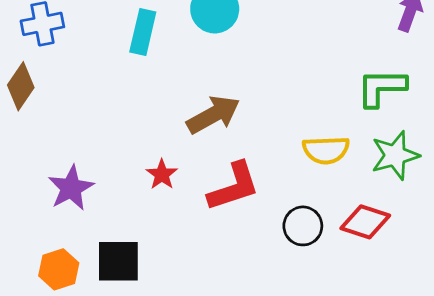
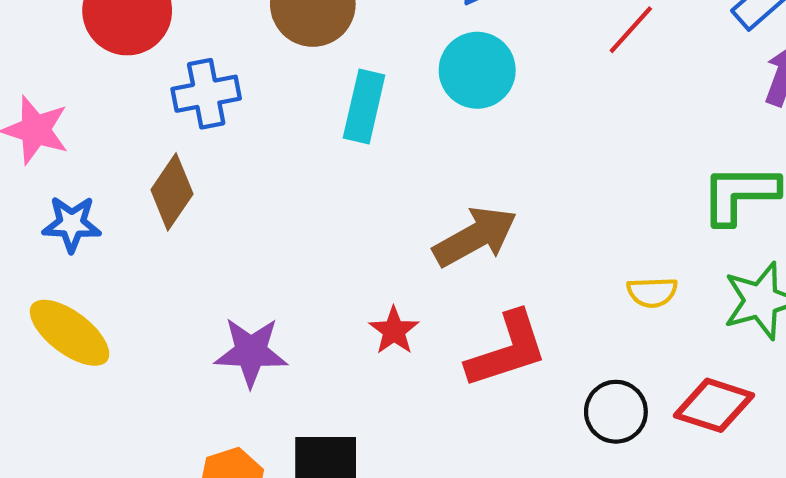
yellow semicircle: (326, 150) -> (652, 292), size x0.7
purple star: (71, 188) -> (251, 352), turned 30

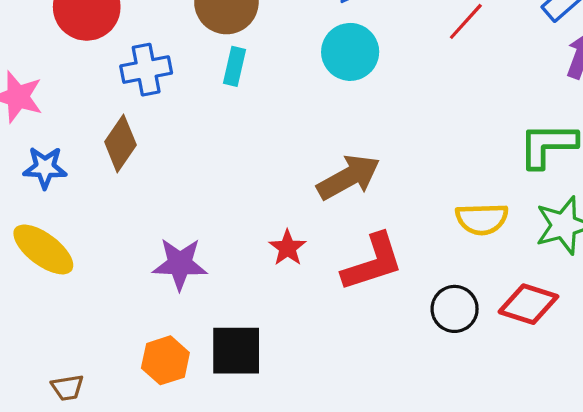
cyan rectangle: (364, 107) -> (234, 66), moved, size x0.7
yellow semicircle: (652, 292) -> (482, 219), size x1.4

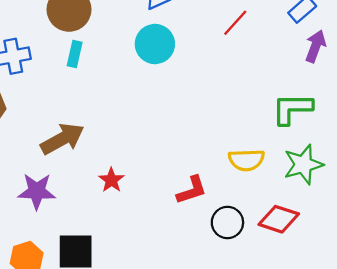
brown arrow: (349, 177) -> (62, 139), moved
red L-shape: (373, 262) -> (192, 190), moved, size x0.7

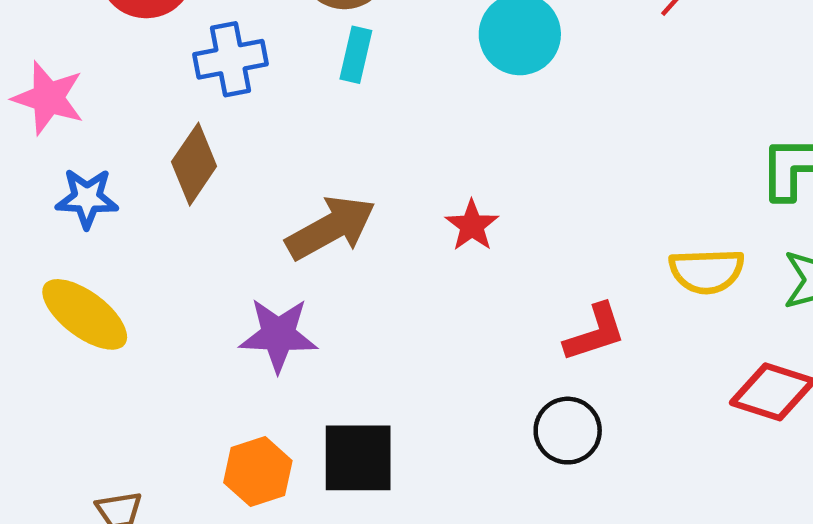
red star: (111, 180) -> (472, 226), moved
black circle: (227, 222) -> (568, 431), moved

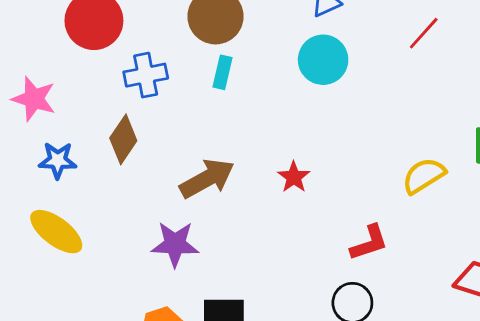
yellow semicircle: (707, 271) -> (424, 176), moved, turned 150

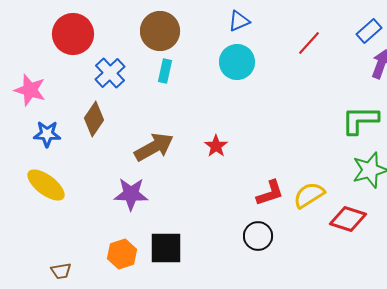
blue cross: (146, 75) -> (110, 73), turned -32
yellow semicircle: (424, 176) -> (309, 195), moved

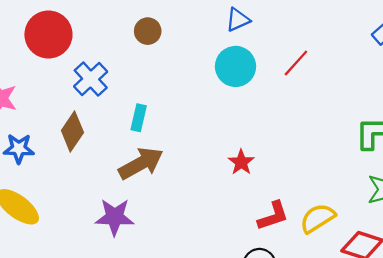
brown circle: (160, 31) -> (148, 31), size x0.6
red line: (309, 43) -> (296, 63), moved
cyan rectangle: (165, 71) -> (139, 118), moved
red star: (216, 146) -> (241, 162), moved

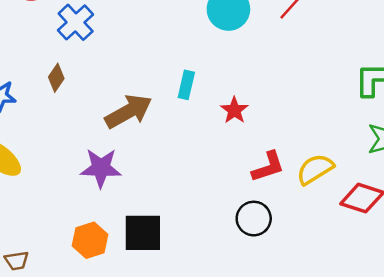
cyan rectangle: (139, 118) -> (186, 85), moved
brown diamond: (72, 131) -> (56, 78), size x0.7

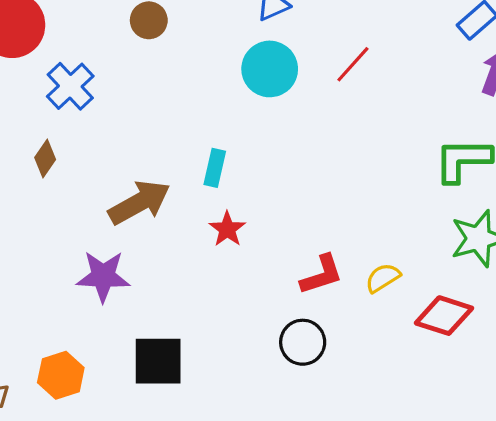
red star: (234, 110) -> (227, 229), moved
yellow semicircle: (315, 169) -> (383, 278), size x0.7
orange hexagon: (90, 240) -> (61, 375), moved

